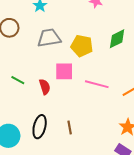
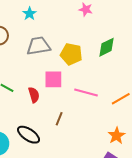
black ellipse: (40, 127) -> (29, 135), turned -70
brown line: (70, 127) -> (59, 119), moved, turned 32

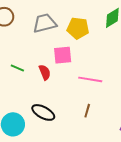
pink line: (86, 93) -> (90, 79), moved
brown line: (59, 119) -> (87, 111), moved

